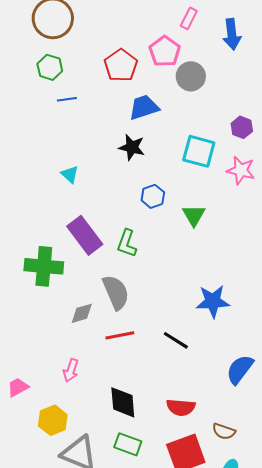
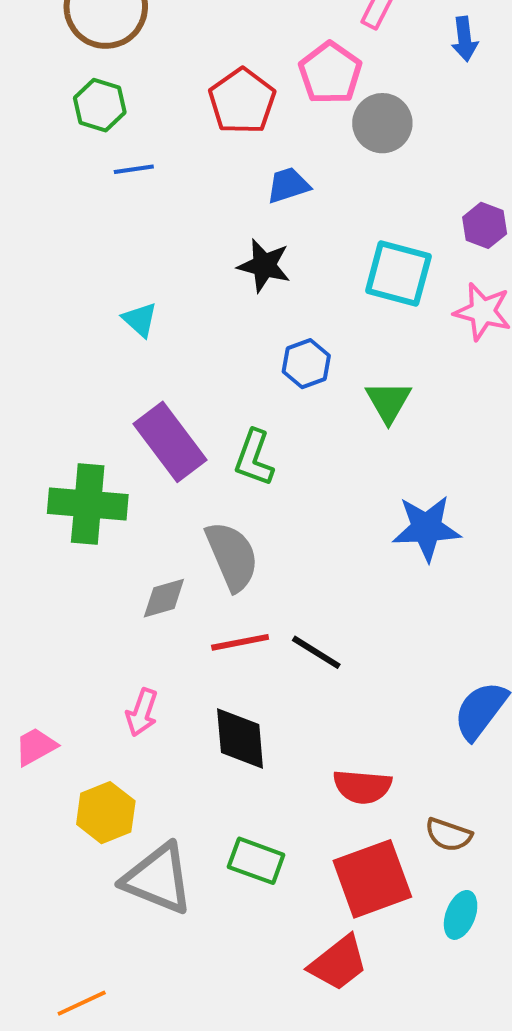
blue arrow: (232, 34) -> (465, 39), size x0.7
blue trapezoid: (144, 107) -> (288, 185), size x0.7
blue star: (213, 301) -> (426, 528), moved
black line: (176, 340) -> (316, 652), moved
black diamond: (123, 402) -> (240, 739), moved

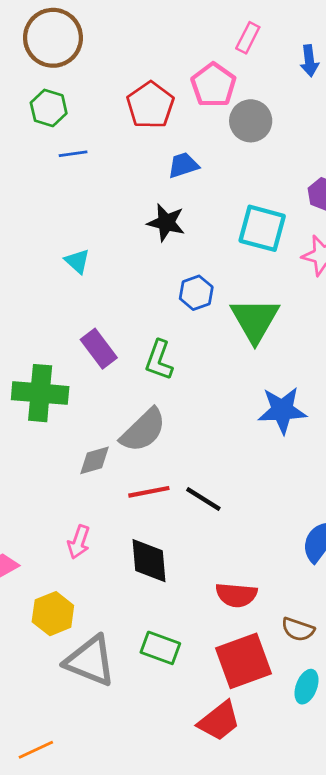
green triangle: (388, 402) -> (255, 320), size x1.5
purple rectangle: (170, 442) -> (99, 349), size x0.7
gray semicircle: (232, 556) -> (143, 430), turned 69

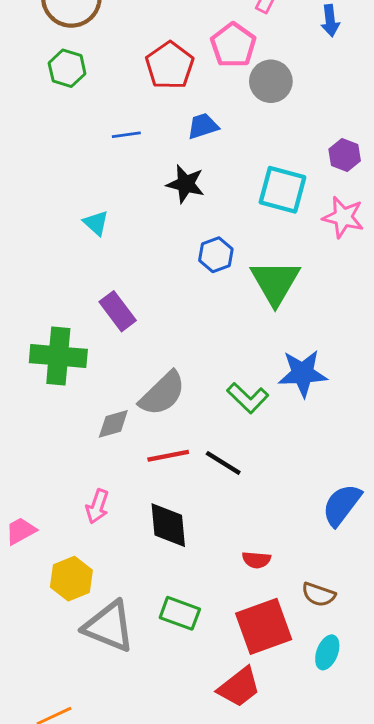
blue line: (73, 154) -> (126, 135), moved
green L-shape: (159, 360) -> (248, 398), moved, turned -66
red semicircle: (236, 595) -> (256, 560), size x0.7

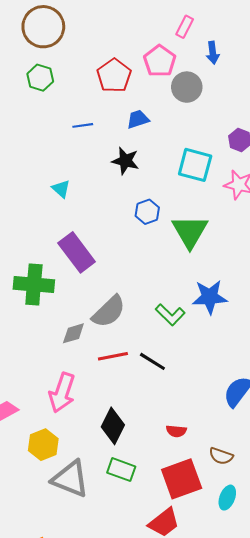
blue arrow: (330, 21) -> (213, 53), moved
purple rectangle: (118, 311) -> (77, 252), size x1.4
pink arrow: (97, 506) -> (62, 393), size x1.6
black diamond: (168, 525) -> (113, 426), moved, turned 32

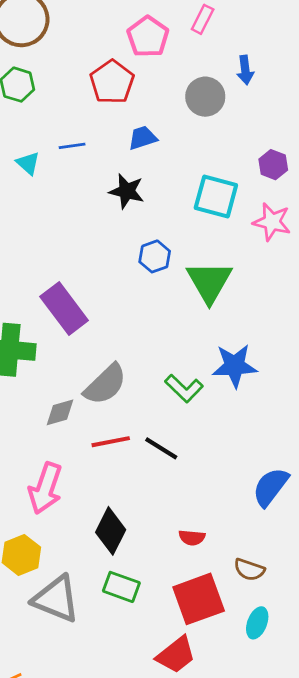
blue arrow: (213, 53) -> (245, 70), moved
pink pentagon: (160, 61) -> (148, 37), moved
cyan triangle: (61, 189) -> (28, 163), moved

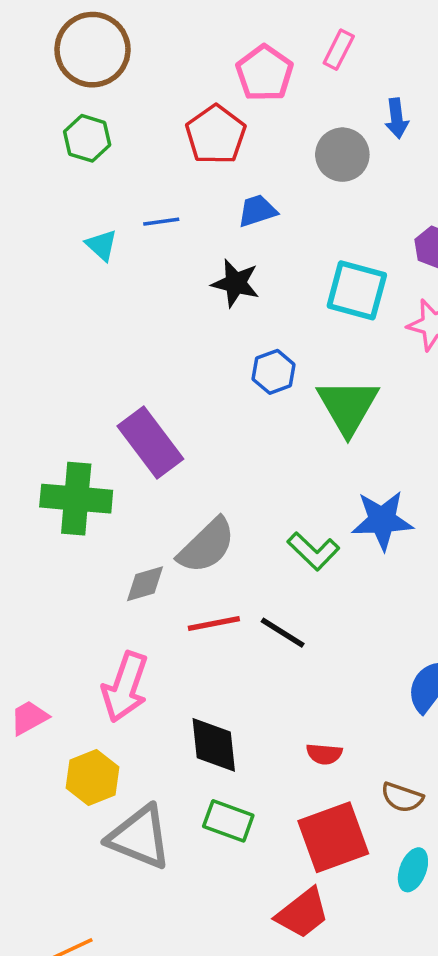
black diamond: (111, 531) -> (214, 745), turned -33

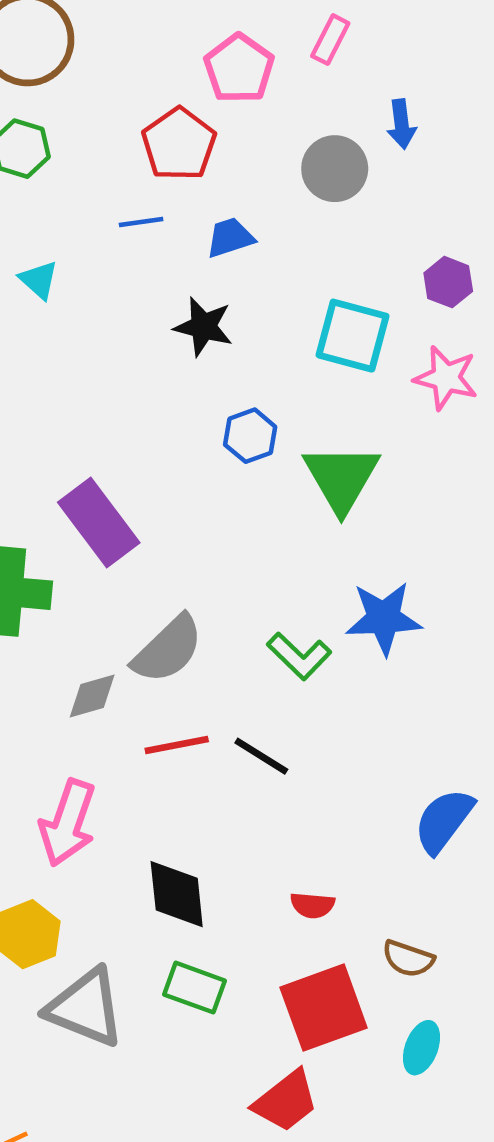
blue line: (161, 222) -> (141, 222), moved

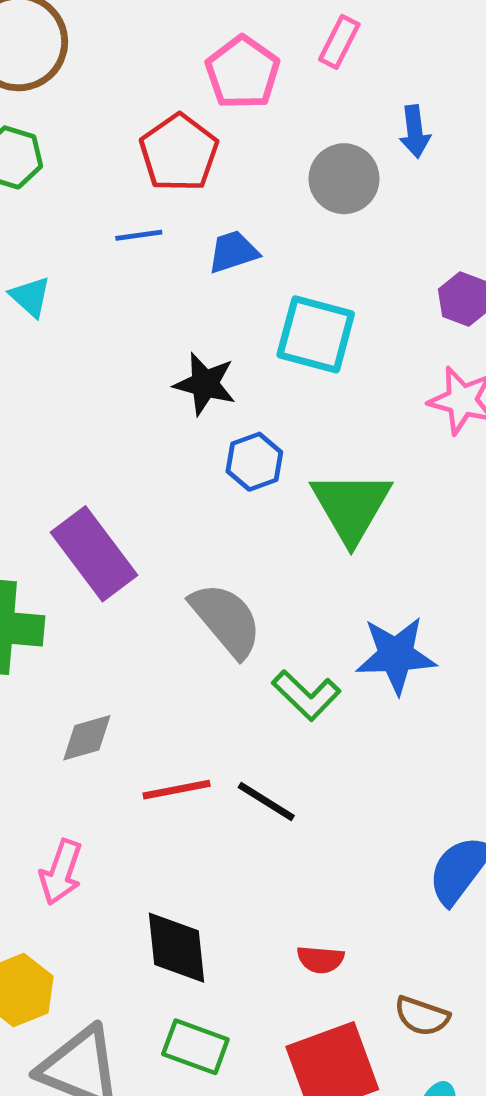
black star: (203, 327) -> (205, 384), moved
cyan square: (353, 336) -> (316, 334), moved
gray semicircle: (168, 649) -> (226, 620), moved, turned -86
pink arrow: (68, 823) -> (61, 872), size x0.7

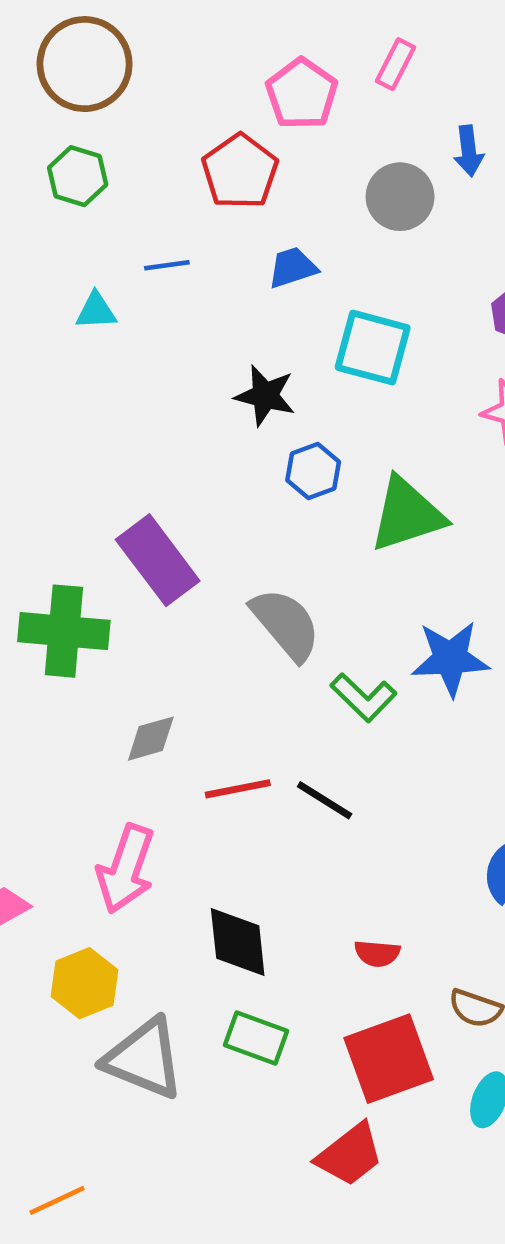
blue line: (139, 235) -> (167, 265), moved
cyan triangle: (30, 297) -> (96, 311), turned -45
green triangle: (351, 507) -> (407, 514), turned 42
pink arrow: (61, 872) -> (126, 869), size x1.4

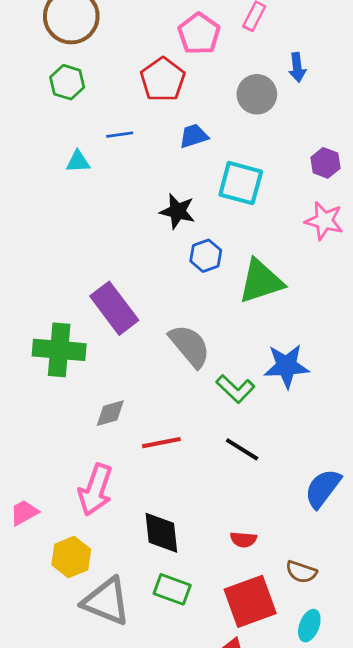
black line: (325, 800) -> (242, 449), moved

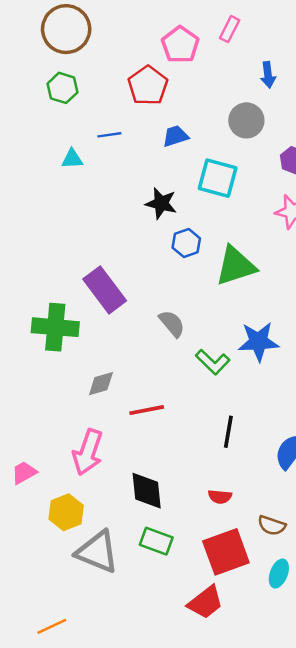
gray circle: (257, 94) -> (246, 120), moved
gray semicircle: (190, 346) -> (172, 324), size x0.7
black line: (242, 449) -> (228, 432), moved, turned 68

